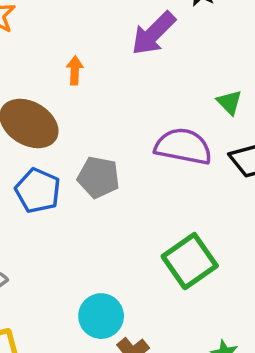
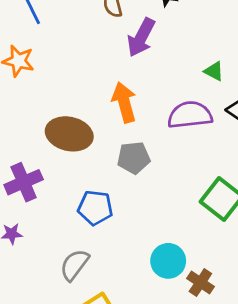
orange arrow: (75, 70) -> (124, 102), moved, size x1.8
blue pentagon: (38, 191) -> (95, 208), moved

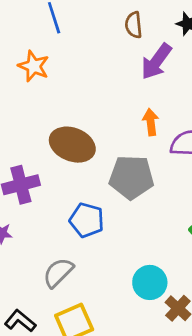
orange arrow: (124, 102) -> (151, 122), moved, size x0.7
gray pentagon: (134, 158) -> (131, 177), size x1.4

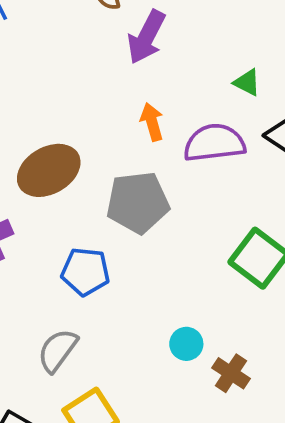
brown ellipse: (72, 145) -> (49, 170), turned -42
cyan circle: (150, 282) -> (186, 344), size x0.7

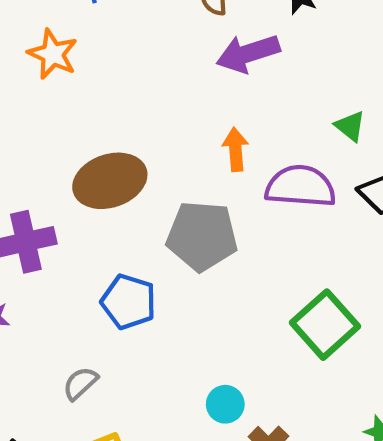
purple arrow: (146, 37) -> (248, 53), turned 34
gray semicircle: (58, 350) -> (80, 383), size x0.7

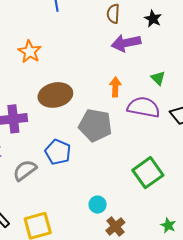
orange star: (53, 54) -> (30, 52), moved
green triangle: (350, 126) -> (158, 78), moved
gray semicircle: (80, 383) -> (25, 170), moved, size x1.4

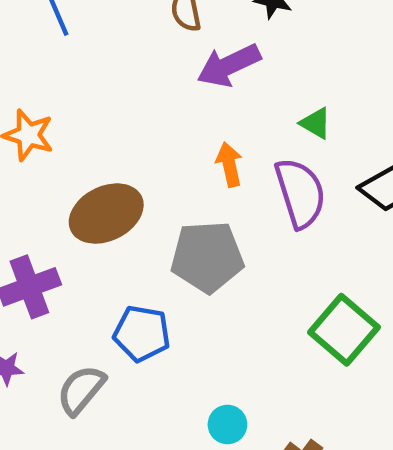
purple semicircle: (144, 107) -> (300, 193), turned 76
cyan circle: (98, 205) -> (227, 425), moved

